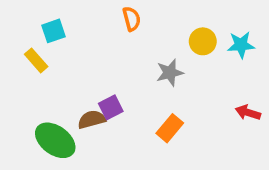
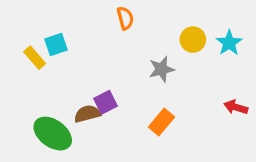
cyan square: (53, 31) -> (56, 44), moved
cyan star: (241, 45) -> (229, 43), turned -30

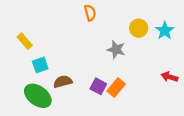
cyan square: (56, 44) -> (40, 65), moved
gray star: (162, 69) -> (116, 50), turned 30
purple square: (105, 102) -> (98, 86), moved, turned -35

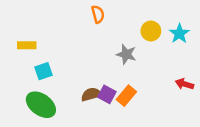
yellow rectangle: (25, 41) -> (27, 45), turned -49
brown semicircle: (63, 82) -> (91, 94), moved

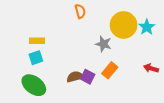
yellow circle: (151, 31) -> (124, 25), size x1.6
yellow rectangle: (27, 45) -> (37, 41), moved
orange rectangle: (126, 96) -> (110, 70), moved

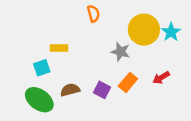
yellow rectangle: (37, 41) -> (59, 48), moved
red arrow: (151, 68) -> (161, 78), moved, turned -48
brown semicircle: (75, 77) -> (70, 90), moved

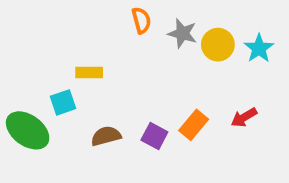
yellow circle: (144, 30) -> (218, 45), size x0.7
gray star: (121, 52) -> (182, 33), moved
green ellipse: (39, 100) -> (28, 130), moved

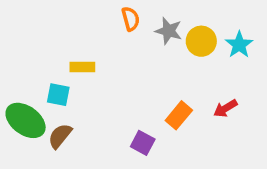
cyan square: (63, 102) -> (58, 95), turned 30
brown semicircle: (106, 136) -> (60, 136), moved, turned -36
purple square: (154, 136) -> (143, 143), moved

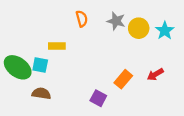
orange semicircle: (131, 19) -> (82, 19), moved
green ellipse: (26, 120) -> (18, 67), moved
brown semicircle: (60, 136) -> (41, 93), turned 60

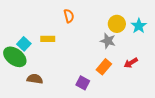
gray star: (116, 21) -> (108, 41), moved
cyan square: (40, 65) -> (24, 44), moved, turned 32

